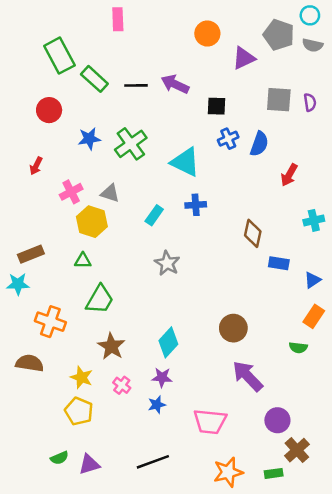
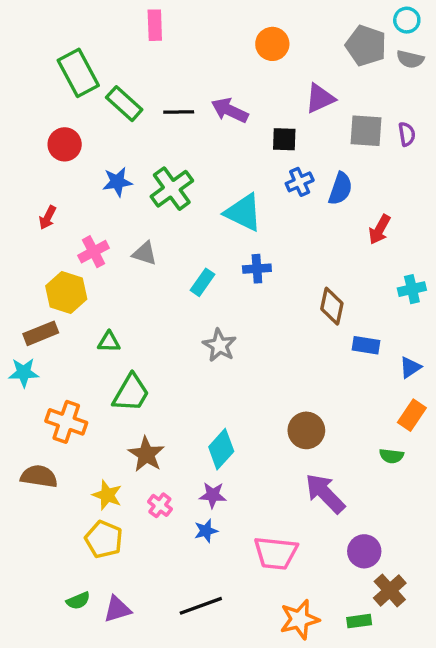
purple triangle: (244, 58) -> (320, 98), moved
yellow hexagon: (92, 222) -> (66, 293), moved

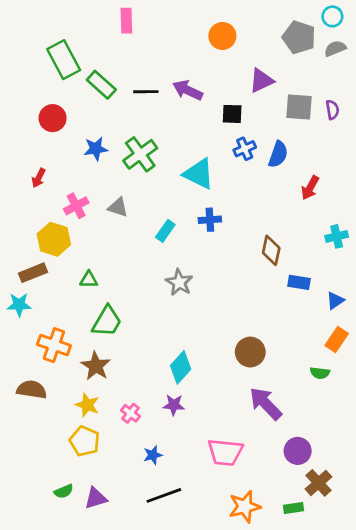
gray semicircle: (410, 59) -> (335, 48), turned 145
brown star: (146, 454) -> (96, 366), moved
blue star: (206, 531) -> (153, 455), moved

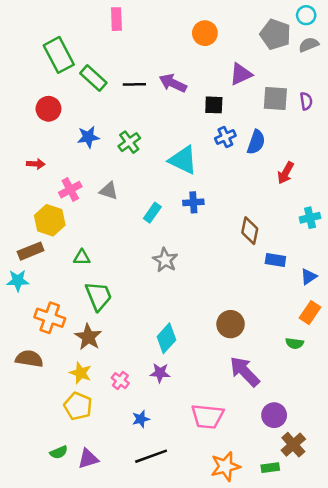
green cross: (140, 154) -> (129, 142), size x0.7
red arrow: (39, 178) -> (36, 164), turned -114
green trapezoid: (107, 321) -> (98, 296), turned -52

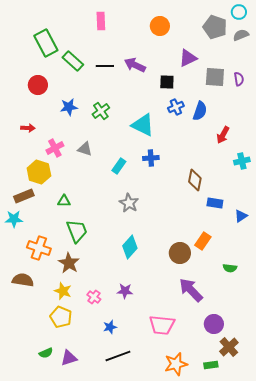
pink rectangle: (116, 19) -> (101, 21), moved
cyan cross: (310, 218) -> (242, 161), moved
orange rectangle: (310, 313) -> (203, 241), moved
cyan diamond: (166, 338) -> (130, 247), moved

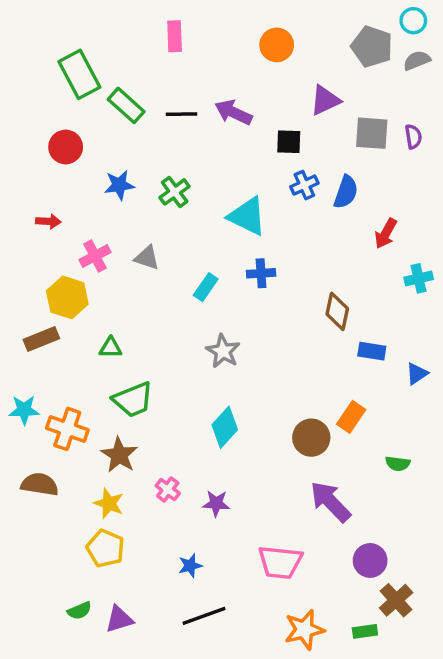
cyan star: (14, 219) -> (24, 410), moved
green trapezoid: (77, 231) -> (133, 400), turned 90
pink cross: (94, 297) -> (168, 490), moved

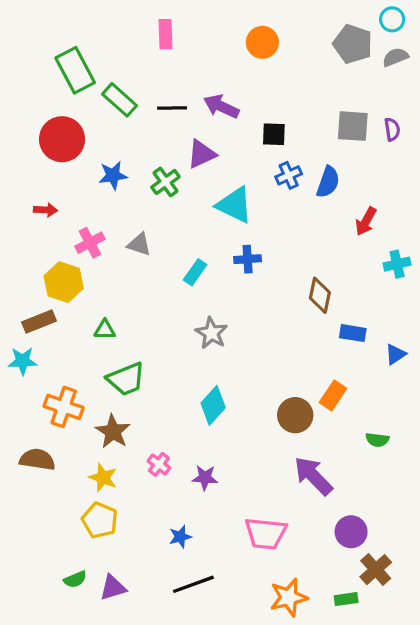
purple triangle: (325, 100) -> (202, 154), moved
red circle: (66, 147) -> (62, 139), size x1.4
cyan star: (24, 410) -> (23, 361), moved

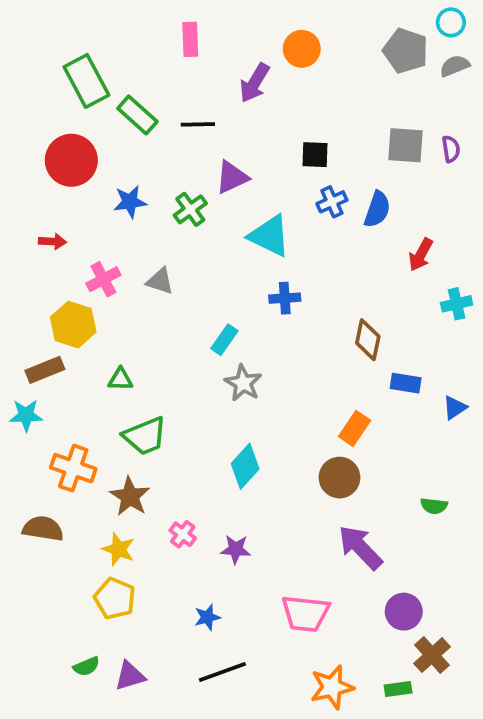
purple arrow: (221, 106) -> (255, 83), moved, turned -84
cyan rectangle: (195, 272) -> (224, 340), moved
orange rectangle: (333, 395) -> (355, 428), moved

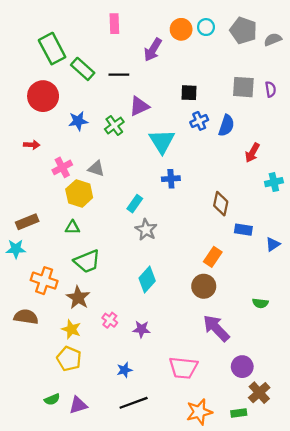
cyan circle: (451, 22) -> (206, 27), moved
cyan triangle: (270, 236) -> (162, 141), turned 32
yellow hexagon: (73, 325) -> (79, 193), moved

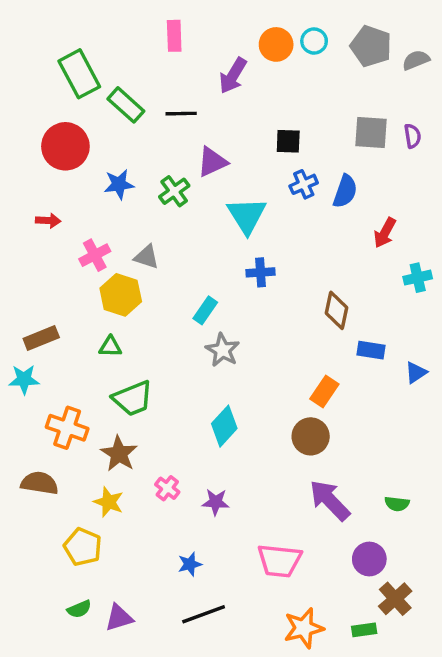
green semicircle: (260, 303) -> (397, 504), moved
yellow pentagon: (69, 359) -> (83, 547), moved

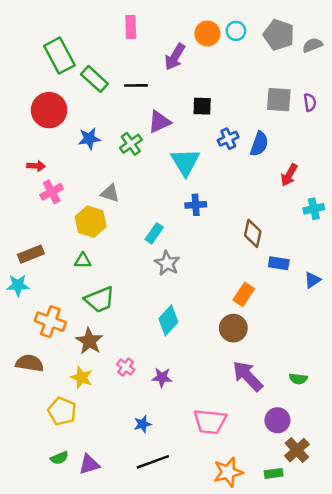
black square: (288, 141) -> (202, 106), moved
pink cross: (95, 255) -> (52, 192), moved

